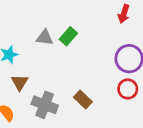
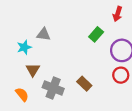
green rectangle: (68, 36) -> (96, 34), moved
gray triangle: (45, 38) -> (43, 34), moved

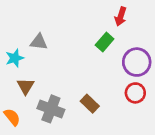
red arrow: (118, 14) -> (121, 17), moved

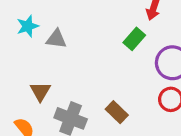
cyan star: (15, 58) -> (28, 26), moved

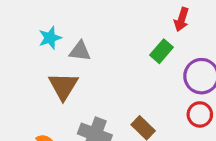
brown triangle: (40, 91) -> (63, 86), moved, size x1.4

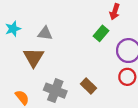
cyan star: (50, 38) -> (13, 29), moved

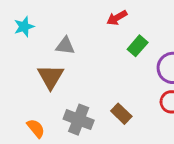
red arrow: (115, 12) -> (117, 18), moved, turned 42
cyan star: (13, 29) -> (24, 27), moved

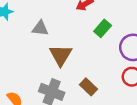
brown triangle: (51, 77) -> (61, 55), moved

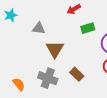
green rectangle: (103, 28) -> (88, 28), turned 32

